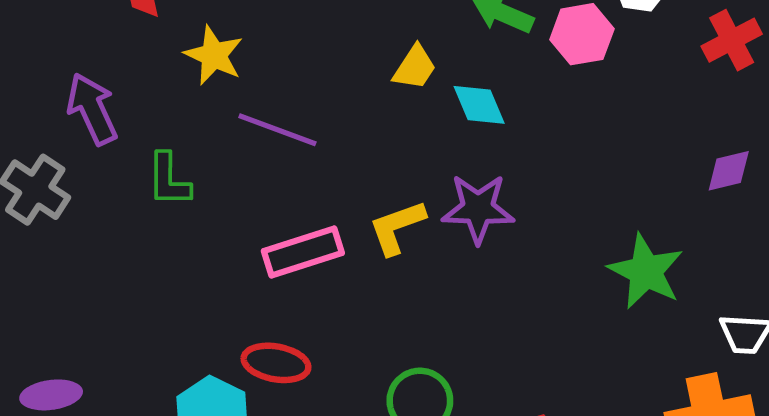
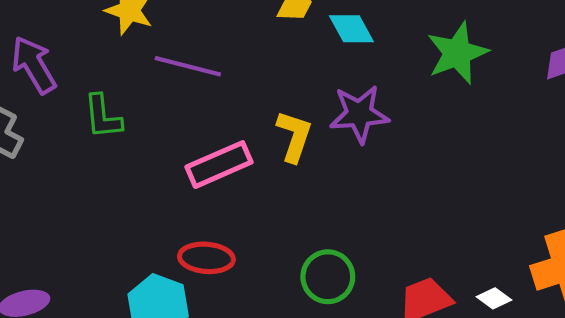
yellow L-shape: (397, 227) -> (294, 136), turned 134
green star: (646, 271) -> (457, 53), moved, turned 30

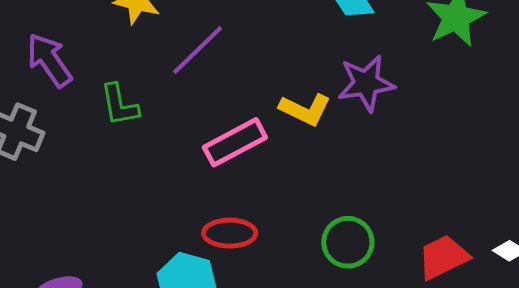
purple line: (188, 66) -> (198, 50), turned -54
yellow L-shape: (294, 136) -> (305, 110), turned 102

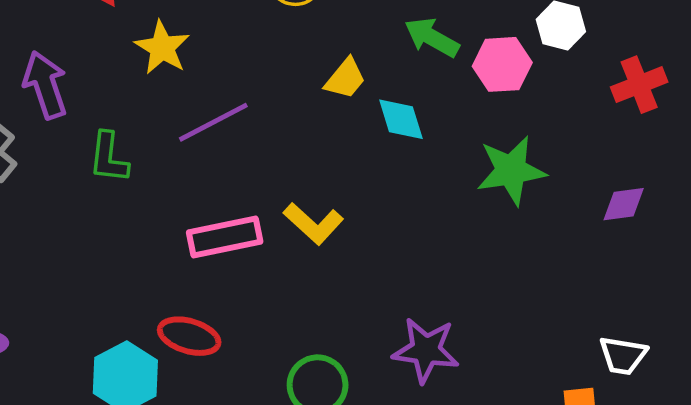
purple star: (366, 83) -> (426, 350), moved

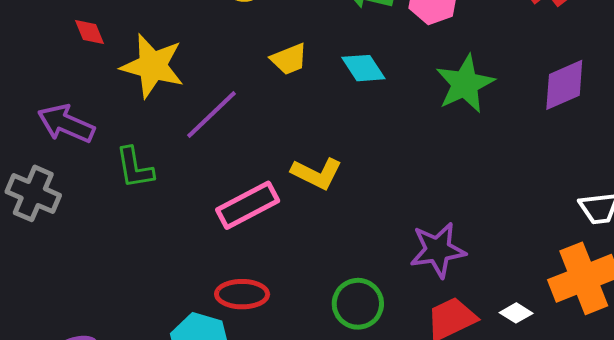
yellow star: (162, 48) -> (152, 66), size x1.4
yellow trapezoid: (345, 79) -> (289, 59), moved, turned 45
purple arrow: (45, 85) -> (66, 124), turned -32
purple diamond: (624, 204) -> (564, 85), size x1.4

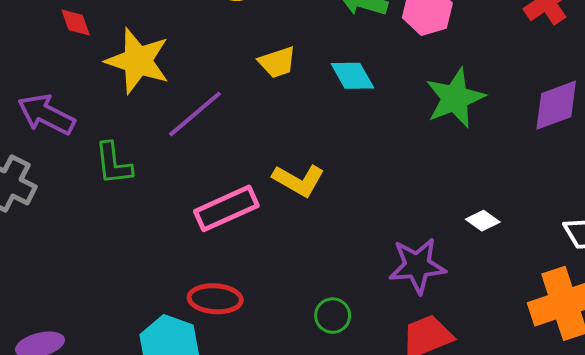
green circle: (358, 304) -> (333, 316), size x0.7
white diamond: (516, 313) -> (483, 221), moved

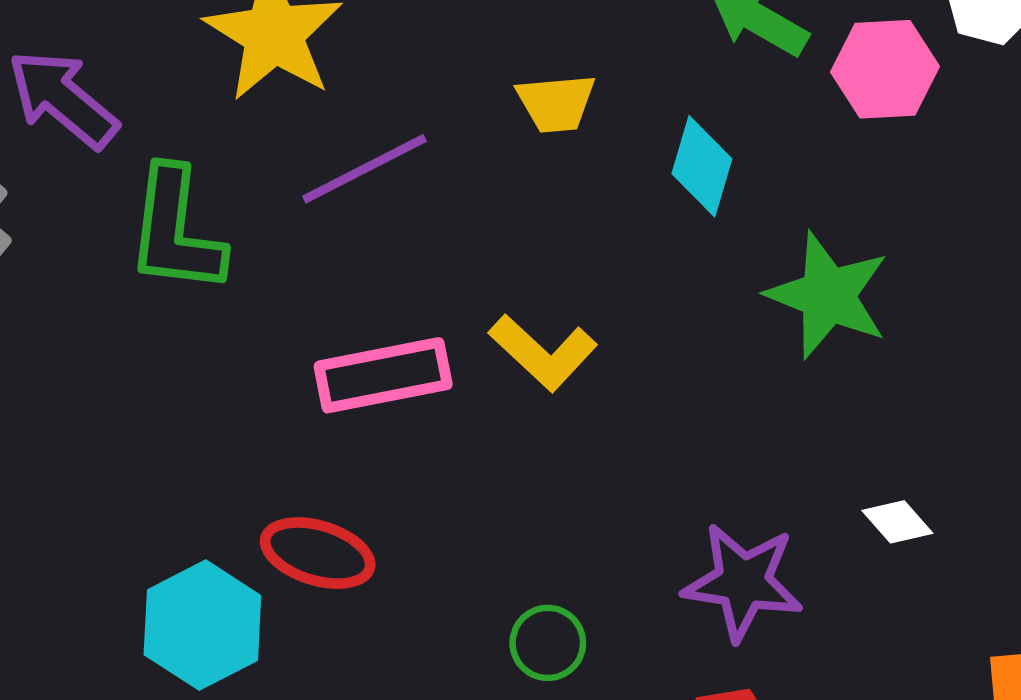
cyan diamond: (352, 76) -> (702, 166), turned 33
green star: (455, 98) -> (828, 295), moved, turned 30
green L-shape: (113, 164) -> (176, 231), size x1.4

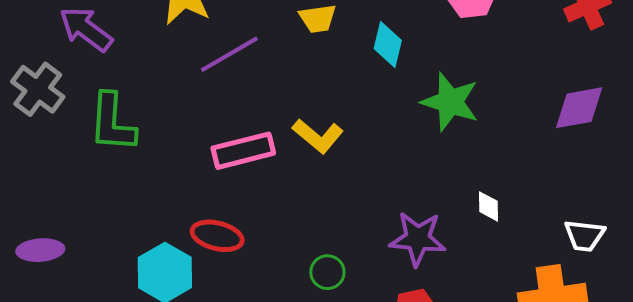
green L-shape: (176, 231) -> (112, 123), moved
white diamond: (897, 522) -> (489, 206), turned 44

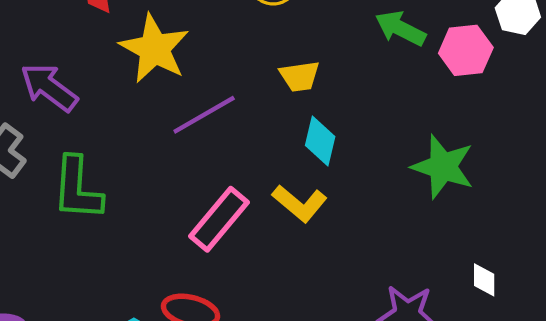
cyan diamond: (388, 44) -> (320, 141), moved
pink rectangle: (243, 151) -> (219, 219), turned -36

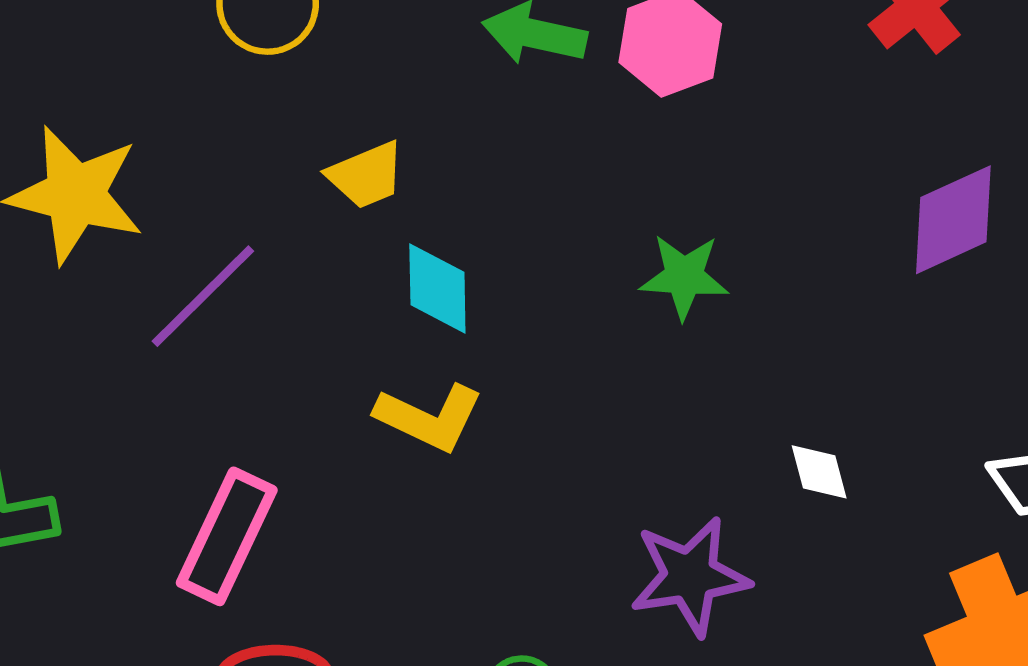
green star: (443, 167) -> (684, 277), size x0.7
pink rectangle: (219, 219) -> (227, 536), moved

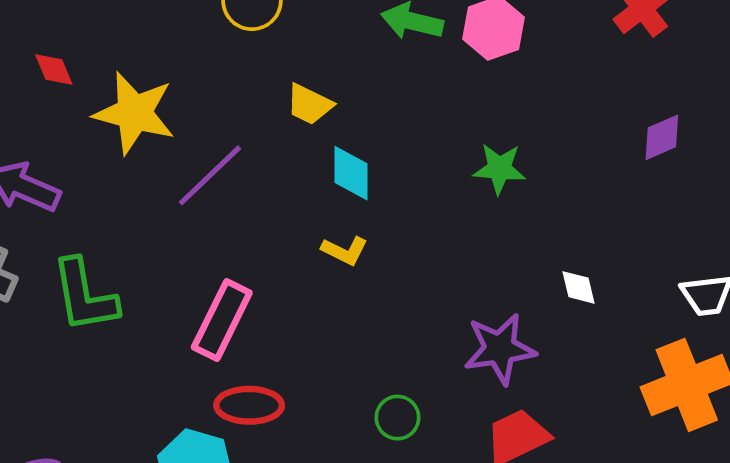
yellow trapezoid: (366, 175) -> (309, 104), turned 48
purple diamond: (953, 220) -> (662, 137), size x0.7
yellow L-shape: (429, 417) -> (345, 251), size x0.7

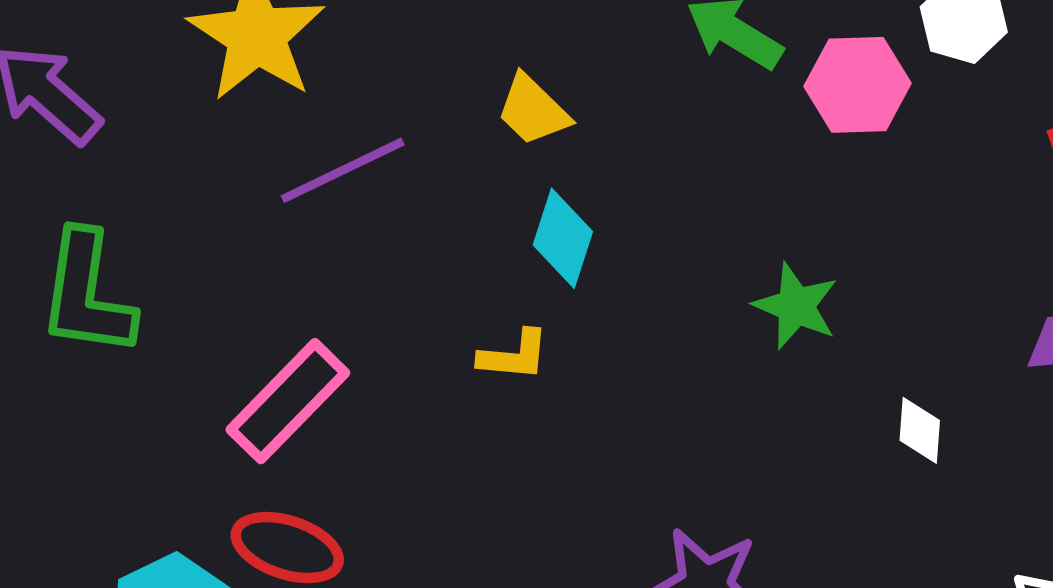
yellow L-shape: (345, 251) -> (514, 355), turned -39
white diamond: (579, 287) -> (920, 430), moved

